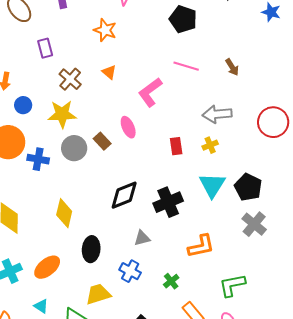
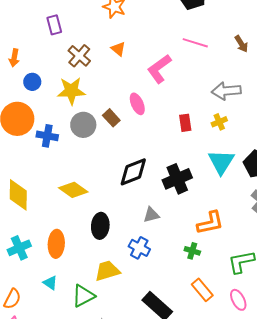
yellow diamond: (64, 213) -> (73, 190), turned -68
orange ellipse: (47, 267) -> (56, 244), turned -48
green cross: (171, 281) -> (192, 251), moved, turned -35

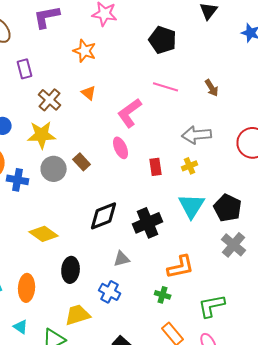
pink ellipse: (137, 104) -> (121, 148), moved

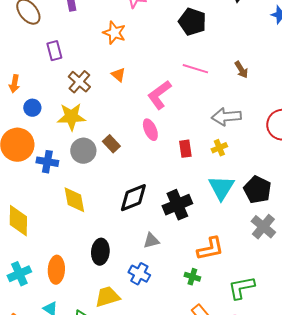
yellow diamond: (44, 234) -> (74, 200), moved, turned 44

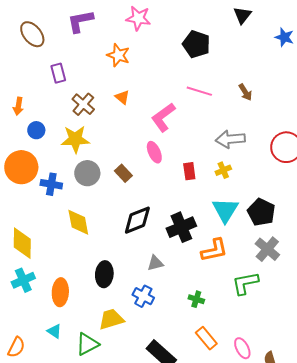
brown rectangle: (111, 144) -> (123, 173), moved
orange L-shape: (210, 249) -> (214, 250), moved
cyan cross: (19, 274) -> (23, 280), moved
green L-shape: (241, 288) -> (245, 283), moved

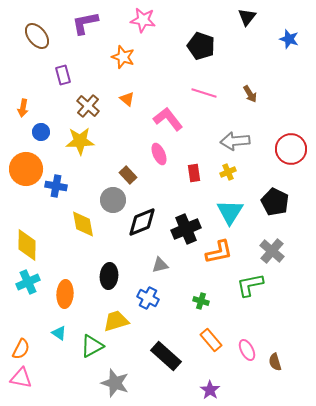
pink L-shape: (163, 117) -> (168, 119), turned 88
gray circle: (87, 173) -> (113, 200), moved
black pentagon: (261, 212) -> (275, 202), moved

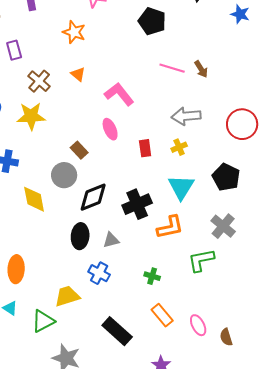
pink line: (204, 93) -> (172, 68), moved
black ellipse: (109, 276) -> (80, 236), moved

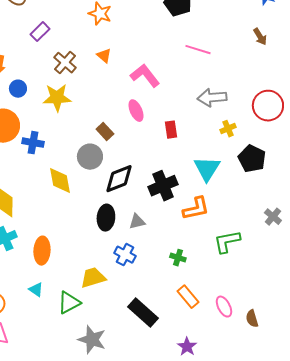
purple rectangle: (14, 50) -> (40, 32), turned 60
brown arrow: (201, 69) -> (260, 37), moved
yellow cross: (179, 147) -> (228, 129), moved
gray cross: (223, 226) -> (273, 217), moved, size x0.7

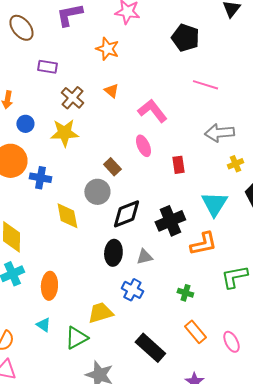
purple rectangle: (40, 32) -> (47, 67), turned 54

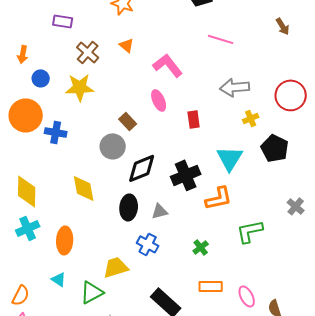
yellow diamond: (67, 216) -> (84, 188), moved
green cross: (185, 293) -> (201, 247), turned 35
orange rectangle: (195, 332) -> (211, 286), turned -50

